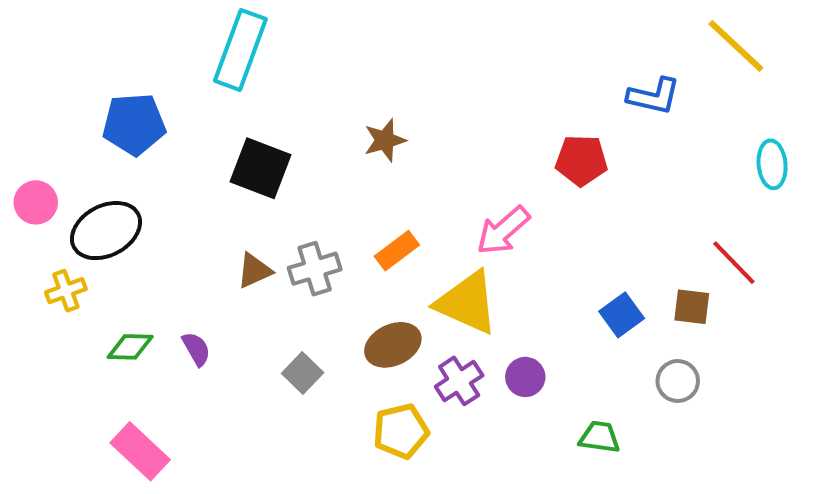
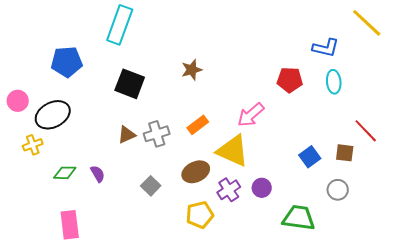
cyan ellipse: (772, 164) -> (334, 82), moved
green trapezoid: (600, 437) -> (299, 218), size x1.6
pink rectangle: (140, 451) -> (70, 225), turned 40

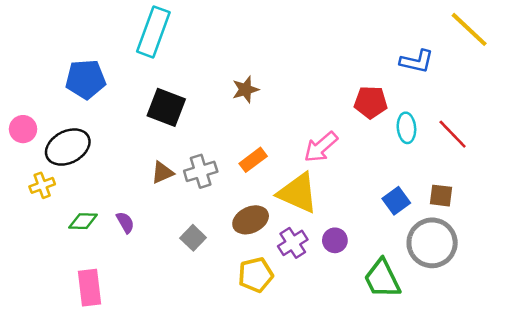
cyan ellipse: (334, 82) -> (406, 128), moved
red line: (366, 131) -> (453, 134), moved
gray circle: (338, 190) -> (432, 243), size x1.8
green trapezoid: (299, 218) -> (382, 279), turned -124

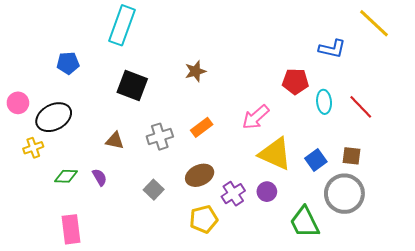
blue pentagon: (86, 79) -> (68, 63), size x0.7
brown triangle: (162, 173) -> (115, 141), moved, turned 36
yellow triangle: (298, 193) -> (275, 154), moved

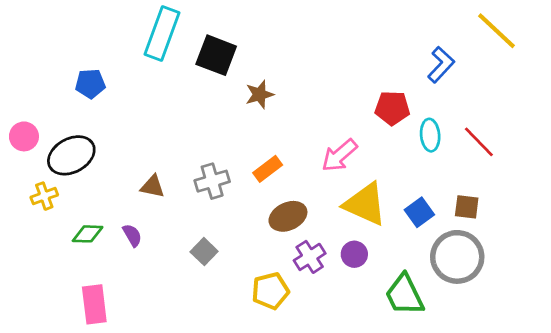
blue L-shape: (332, 49) -> (441, 65), turned -60
black square: (132, 85) -> (216, 55), moved
brown ellipse: (200, 175) -> (288, 216), moved

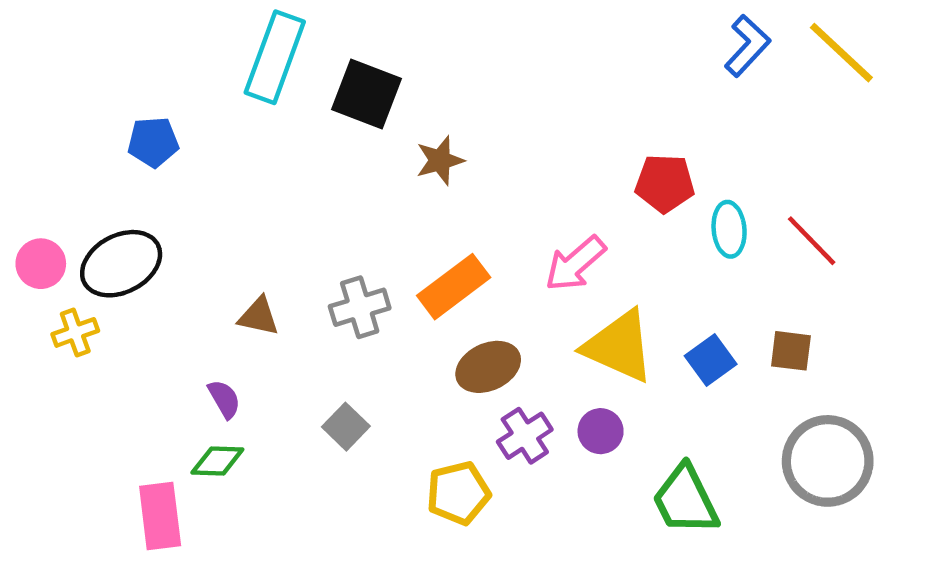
blue L-shape: (441, 65) -> (747, 46), moved
pink circle: (24, 136) -> (41, 264), moved
orange rectangle: (268, 169) -> (454, 287), size x1.4
green diamond: (88, 234) -> (217, 461), moved
gray circle: (457, 257) -> (828, 461), moved

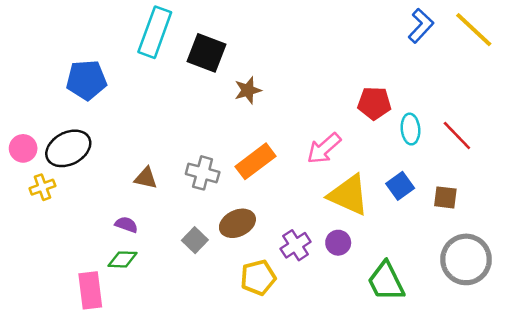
blue pentagon: (153, 142) -> (86, 80), size x1.4
gray cross: (360, 307) -> (203, 173), turned 32
blue square: (711, 360) -> (400, 186), moved
brown ellipse: (488, 367) -> (237, 223), moved
purple semicircle: (224, 399) -> (126, 225), turned -40

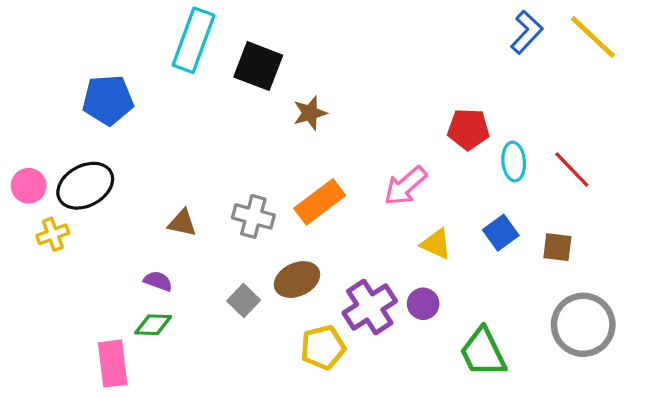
yellow triangle: (348, 195) -> (436, 244), size x0.6
purple cross: (296, 245) -> (370, 307), size x1.4

